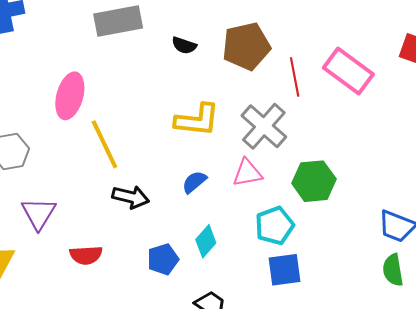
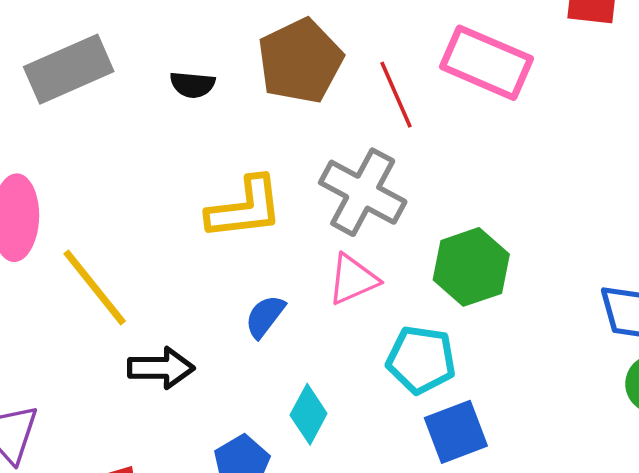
cyan pentagon: (275, 226) -> (421, 360), turned -30

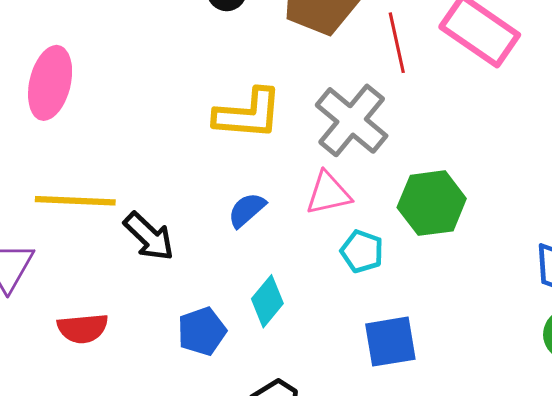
yellow line: (95, 287) -> (75, 201), moved, turned -60
cyan pentagon: (421, 360) -> (362, 251), moved, size x0.7
black arrow: (161, 368) -> (149, 236), turned 32

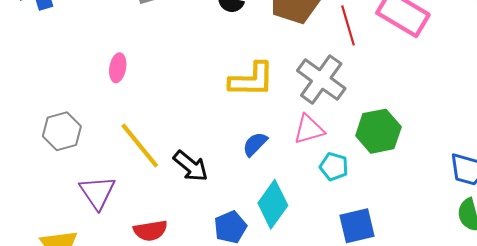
pink ellipse: (50, 83) -> (118, 68), size x0.6
yellow line: (75, 201) -> (140, 146), turned 52
cyan diamond: (267, 301) -> (273, 204), size x1.4

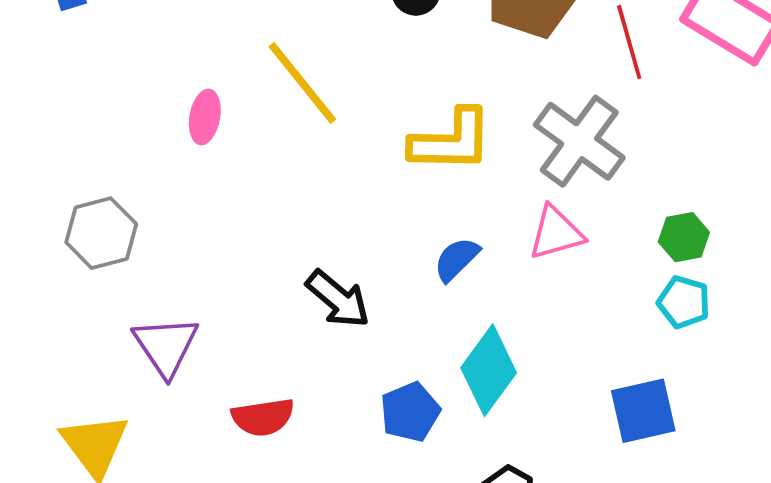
green hexagon: (378, 131) -> (684, 237), size x0.6
yellow line: (140, 146) -> (302, 83), moved
cyan pentagon: (334, 167) -> (684, 302), moved

